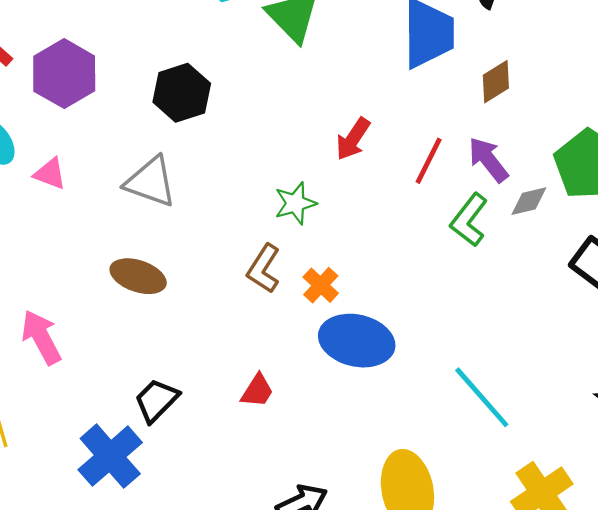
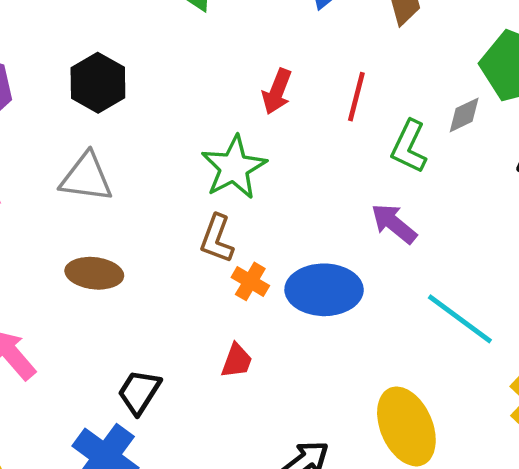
purple arrow: (488, 160) -> (394, 224), moved
green star: (295, 203) -> (234, 167), size x1.5
orange cross: (321, 285) -> (250, 281), moved

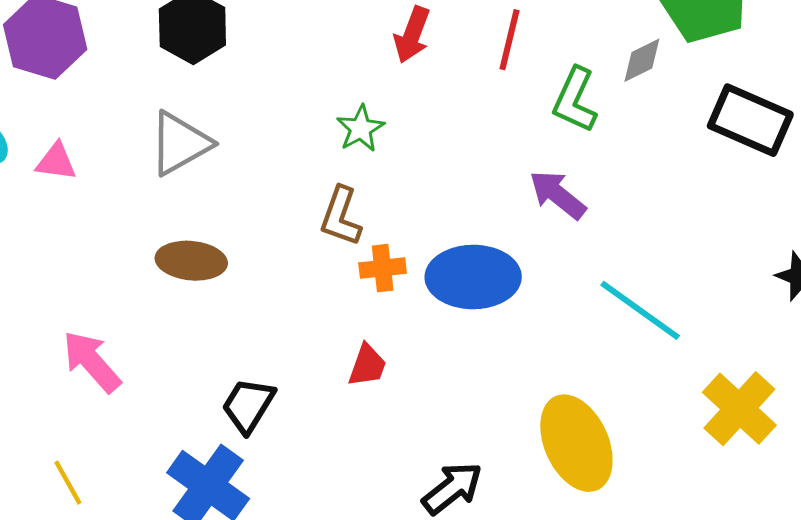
green star: (234, 167) -> (361, 129), size x0.6
gray triangle: (86, 177) -> (180, 143), turned -36
orange cross: (250, 281) -> (383, 268), turned -36

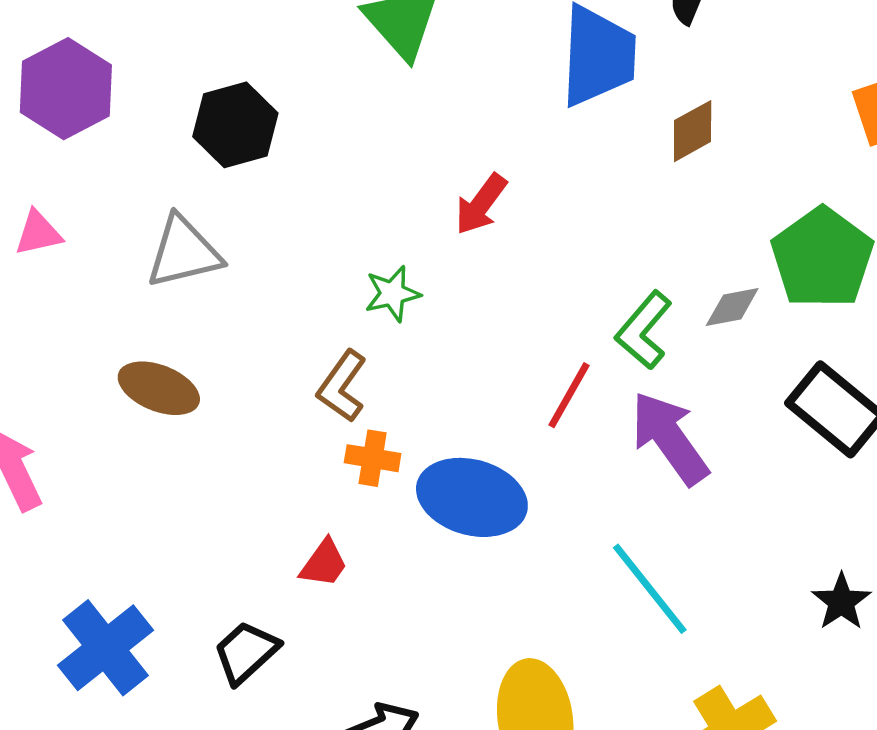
red line: (509, 40) -> (569, 395), moved
pink triangle: (56, 162) -> (38, 233), turned -36
purple arrow: (558, 195) -> (670, 438), moved, size x1.4
black trapezoid: (248, 405) -> (246, 652), moved

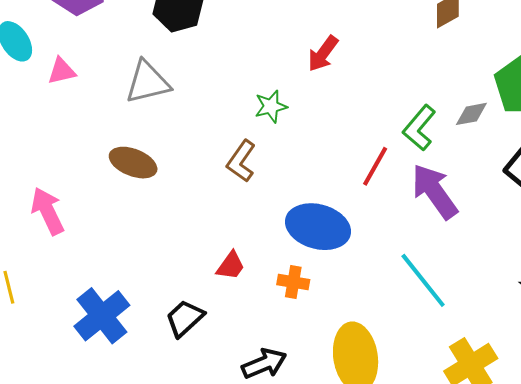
orange cross: (373, 458) -> (293, 282), moved

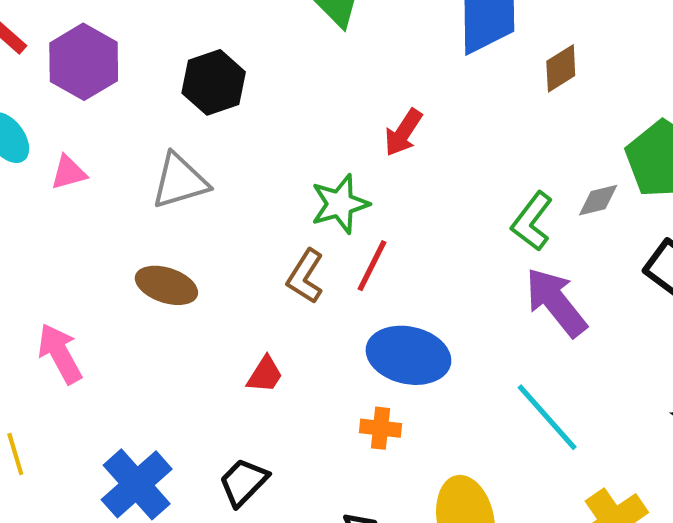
green star: (271, 106) -> (340, 204), size x1.4
red line: (375, 166) -> (372, 266), moved
red trapezoid: (231, 266) -> (265, 375), moved

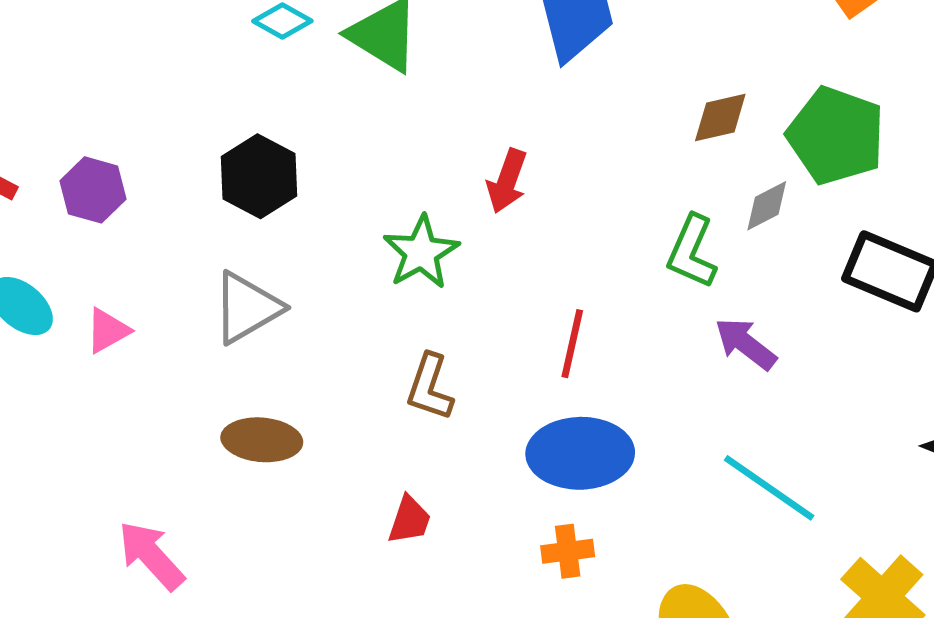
purple hexagon: (84, 62) -> (93, 190), size x0.7
brown diamond: (561, 68) -> (720, 118), moved, turned 33
green star: (340, 204) -> (421, 252), moved
red line: (372, 266) -> (572, 344), moved
purple arrow: (556, 302) -> (746, 344), size x0.7

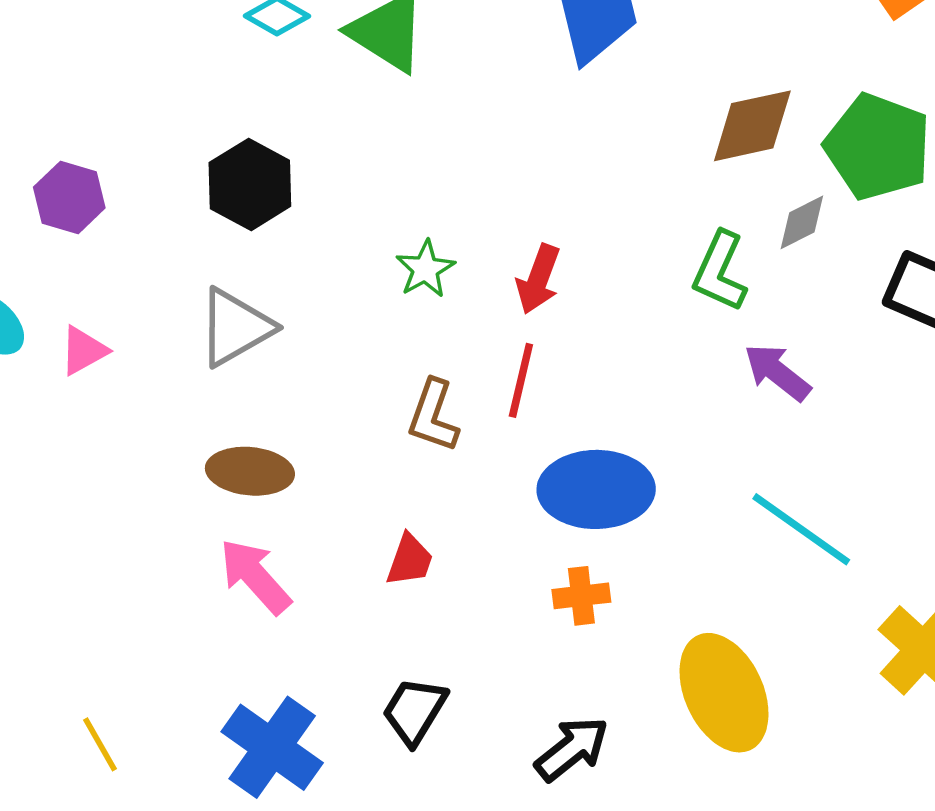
brown diamond: (720, 118) -> (752, 126), size x1.4
red arrow: (507, 181) -> (538, 279), moved
green star: (421, 252) -> (425, 269), size x0.7
red line: (572, 344) -> (521, 380), moved
pink arrow: (151, 555) -> (255, 576), moved

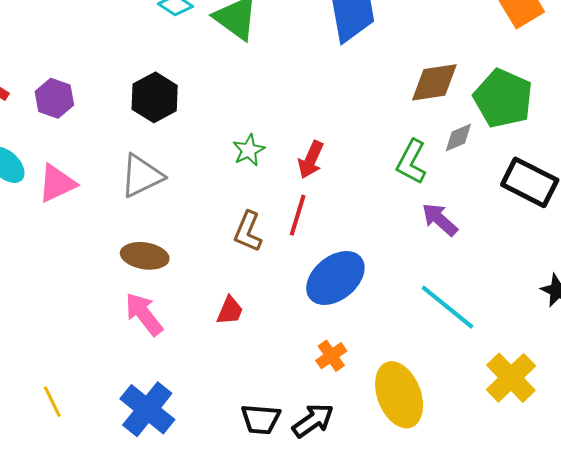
pink triangle: (84, 351) -> (57, 183), size x1.4
blue ellipse: (596, 489) -> (335, 278), turned -42
orange cross: (581, 596) -> (331, 356), moved, turned -32
black trapezoid: (414, 711) -> (261, 419), moved, turned -120

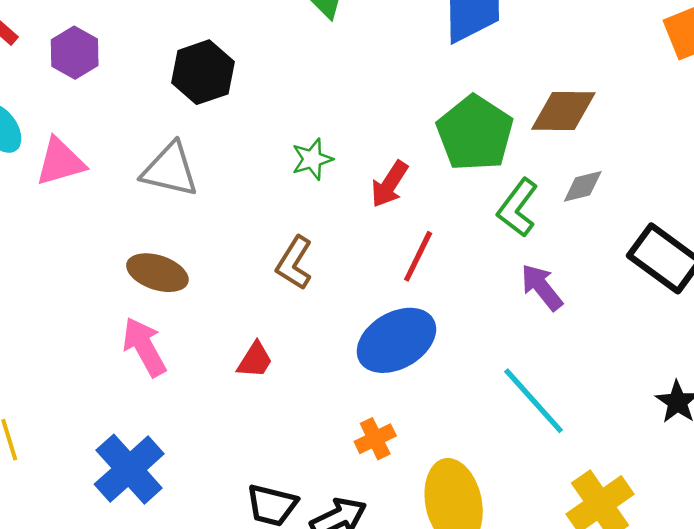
green pentagon: (503, 98) -> (475, 133), moved
gray triangle: (142, 176) -> (170, 170), turned 30
red line: (298, 215) -> (418, 256), moved

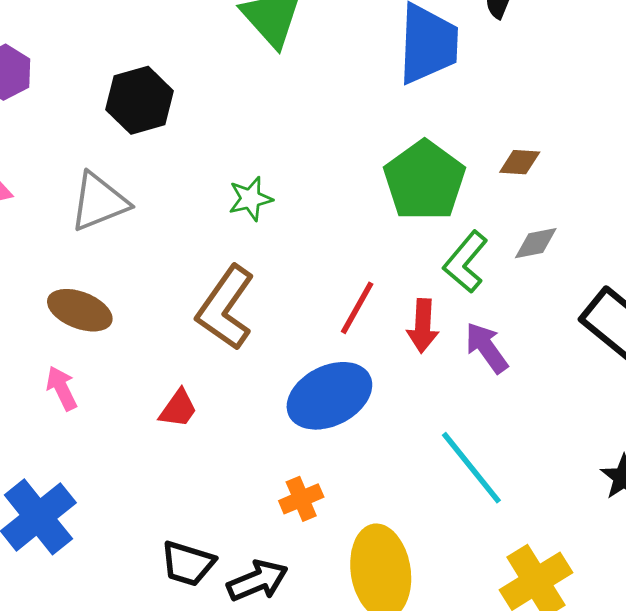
brown diamond: (563, 111) -> (520, 162), size x0.6
gray triangle: (170, 170) -> (99, 202), turned -38
red arrow: (390, 184) -> (423, 326), moved, turned -33
brown L-shape: (294, 263) -> (226, 308), size x1.5
pink arrow: (144, 347) -> (62, 388), size x0.7

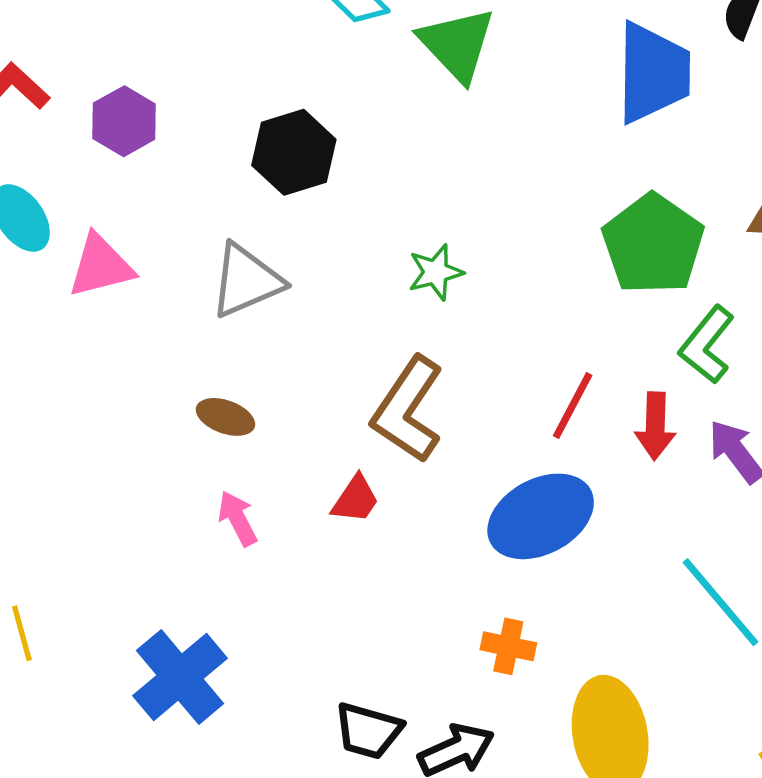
brown ellipse: (80, 310) -> (225, 417), size x0.7
pink arrow: (62, 388) -> (238, 519), moved
red trapezoid: (178, 409) -> (355, 499), moved
orange cross: (301, 499) -> (508, 646), turned 36

